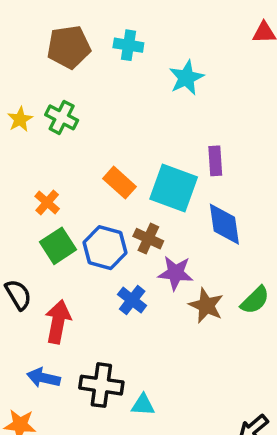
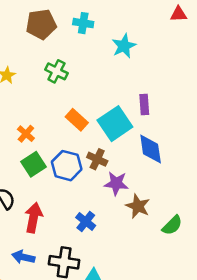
green cross: (62, 117) -> (56, 71), moved
cyan square: (174, 188) -> (115, 124), turned 36
blue cross: (132, 300) -> (86, 221), moved
green semicircle: (255, 300) -> (172, 225), moved

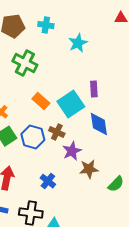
green cross: (56, 71) -> (25, 63), size x1.4
purple star: (116, 183) -> (72, 151), turned -30
brown star: (138, 206) -> (89, 169), turned -30

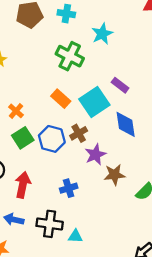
green cross: (25, 63) -> (70, 56), moved
purple rectangle: (94, 89) -> (120, 85), turned -49
brown cross: (57, 132) -> (79, 133), turned 35
blue cross: (48, 181) -> (69, 188), turned 35

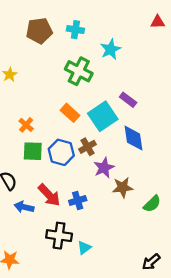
green square: (23, 138) -> (33, 151), turned 35
red arrow: (23, 185) -> (49, 195), moved, turned 125
blue arrow: (14, 219) -> (24, 207), moved
cyan triangle: (75, 236) -> (84, 248), turned -40

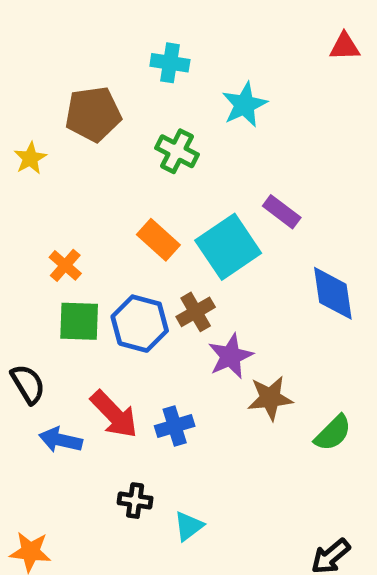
brown pentagon: (39, 31) -> (93, 114), moved
green cross: (79, 71) -> (177, 151), size x0.7
blue diamond: (134, 138) -> (333, 293), moved
black cross: (59, 236) -> (135, 501), size x0.6

